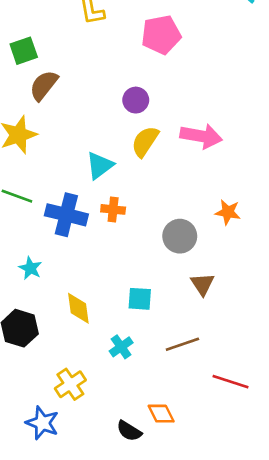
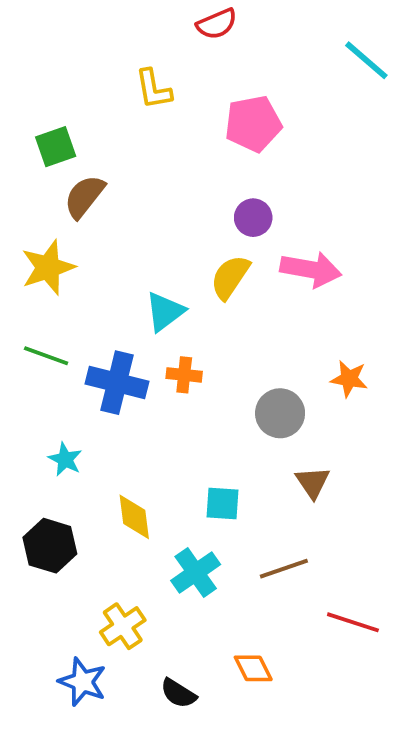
purple circle: (136, 100) -> (253, 218), moved
cyan cross: (121, 347) -> (196, 572), size x1.4
black semicircle: (129, 431) -> (178, 693), moved

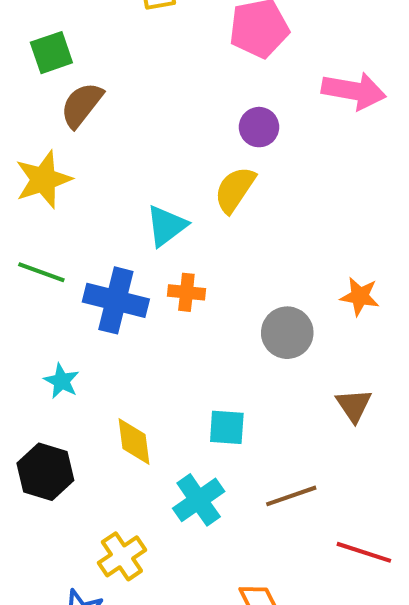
pink arrow: (311, 269) -> (354, 91), moved
brown triangle: (313, 482) -> (354, 405), moved

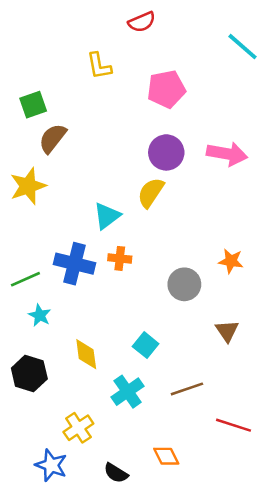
pink arrow: (354, 91) -> (227, 154), moved
purple circle: (259, 127) -> (166, 152), size x1.4
green line: (41, 272) -> (25, 279), moved, turned -44
cyan square: (227, 427) -> (146, 345), turned 35

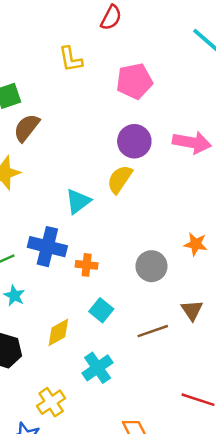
red semicircle: (142, 22) -> (111, 18), turned -40
orange cross: (120, 258) -> (87, 265), moved
cyan square: (146, 345) -> (101, 310), moved
yellow diamond: (86, 354) -> (58, 332), turned 68
brown line: (187, 389) -> (153, 331), moved

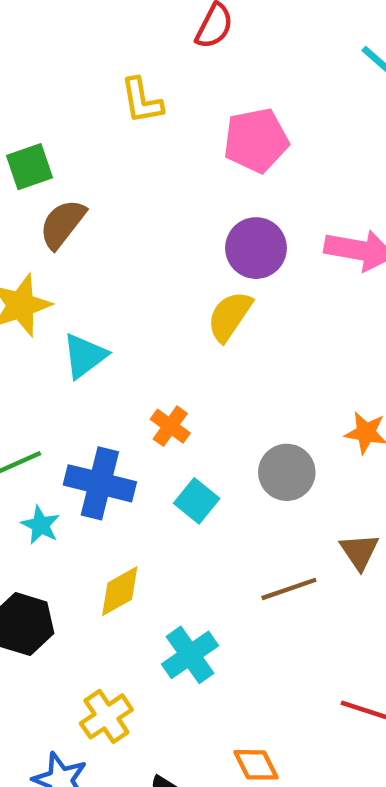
cyan triangle: (78, 201) -> (84, 356), moved
blue cross: (47, 247) -> (100, 483), moved
orange cross: (87, 265) -> (170, 426), moved, turned 30
cyan square: (101, 310) -> (197, 501), moved

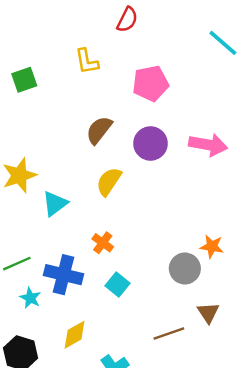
green square: (29, 167) -> (24, 80), moved
brown semicircle: (62, 224) -> (99, 130), moved
yellow semicircle: (230, 316) -> (109, 181), moved
gray circle: (287, 472) -> (185, 269), moved

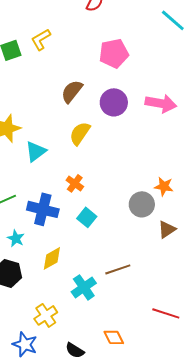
yellow L-shape: (87, 61) -> (41, 39), moved, turned 70
cyan star: (30, 298) -> (16, 238), moved
brown triangle: (208, 313) -> (167, 229), moved, turned 30
brown line: (169, 333) -> (118, 269), moved

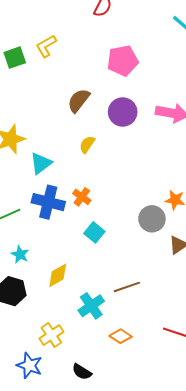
yellow semicircle: (80, 133) -> (87, 144), size x0.7
blue cross: (43, 209) -> (48, 202), moved
orange diamond: (114, 337) -> (121, 336), moved, turned -30

